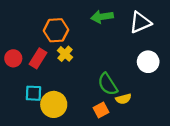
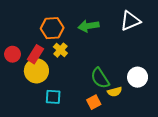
green arrow: (102, 17) -> (89, 26), moved
white circle: (148, 62) -> (138, 77), moved
cyan square: (34, 93) -> (53, 97), moved
yellow circle: (54, 104) -> (36, 71), moved

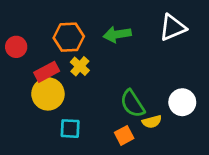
red circle: (12, 54) -> (16, 47), moved
red rectangle: (35, 54) -> (47, 72), turned 30

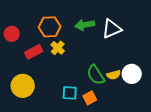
white triangle: (173, 27) -> (112, 29), moved
yellow circle: (48, 94) -> (23, 86), moved
yellow semicircle: (152, 122) -> (114, 75), moved
cyan square: (70, 129) -> (70, 93), moved

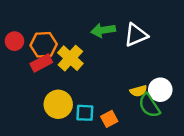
orange hexagon: (50, 27) -> (44, 45), moved
yellow cross: (58, 48) -> (70, 58), size x1.5
green semicircle: (96, 75) -> (149, 105), moved
yellow circle: (23, 86) -> (58, 104), moved

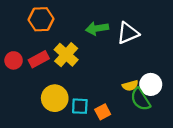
red circle: (14, 41) -> (14, 60), moved
orange hexagon: (44, 45) -> (41, 19), moved

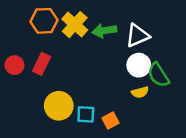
yellow cross: (66, 55) -> (75, 25), moved
red rectangle: (39, 59) -> (42, 64), turned -36
white circle: (151, 84) -> (139, 65), moved
green semicircle: (140, 99) -> (158, 75), moved

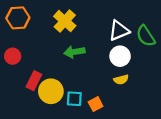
orange hexagon: (44, 21) -> (18, 18), moved
green arrow: (104, 31) -> (74, 52), moved
red rectangle: (42, 64) -> (34, 81), moved
green semicircle: (158, 75) -> (146, 36), moved

